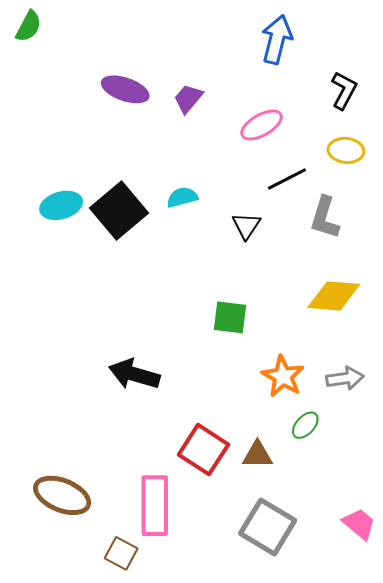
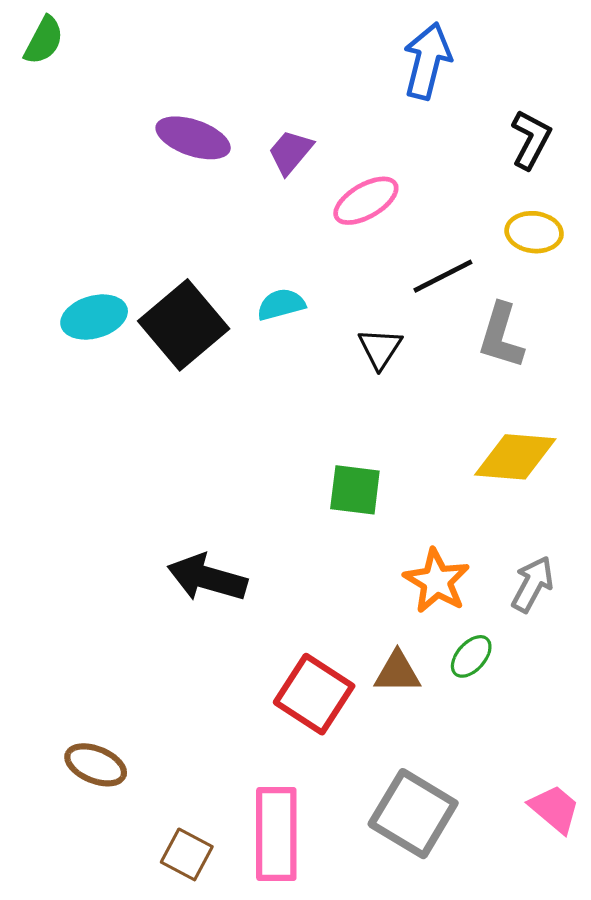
pink ellipse: (262, 125) -> (366, 201), moved
gray arrow: (345, 378) -> (532, 584), turned -54
brown triangle: (257, 455) -> (397, 672), moved
brown ellipse: (62, 495) -> (96, 765), size x0.7
pink rectangle: (155, 506) -> (276, 834), moved

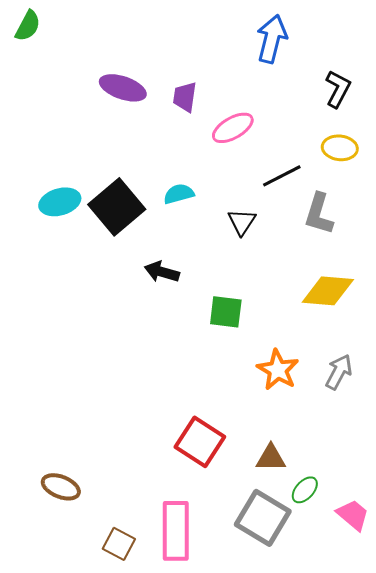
purple trapezoid: (290, 152) -> (185, 97), turned -32
black arrow: (207, 578) -> (162, 272), moved, size x0.7
green ellipse: (471, 656) -> (305, 490), moved
brown triangle: (397, 672) -> (271, 458), moved

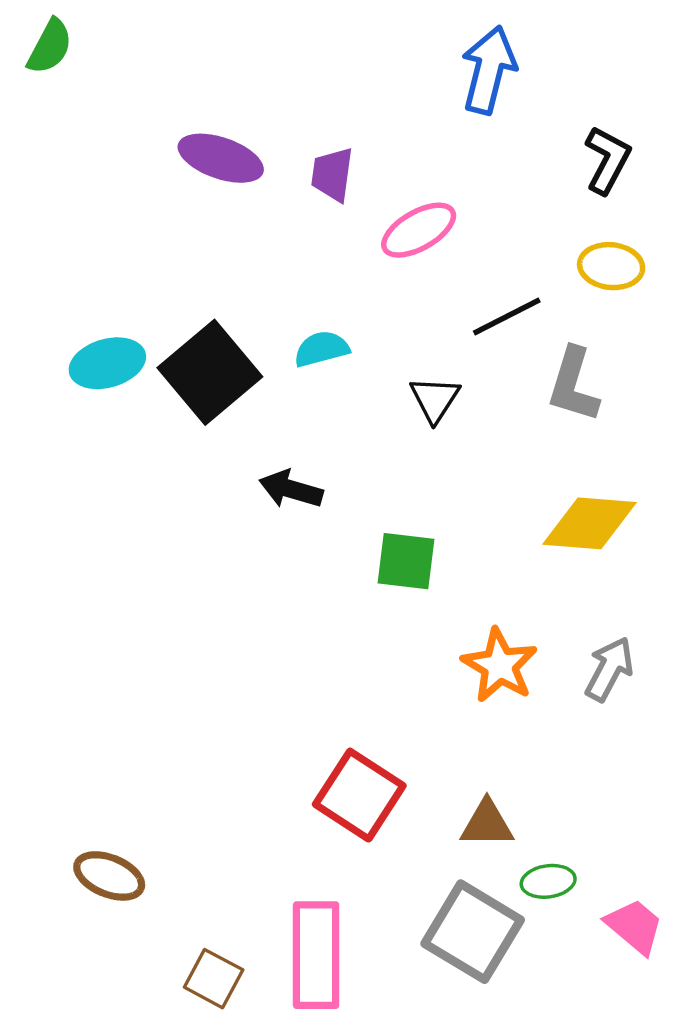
green ellipse: (305, 490) -> (548, 881), turned 40

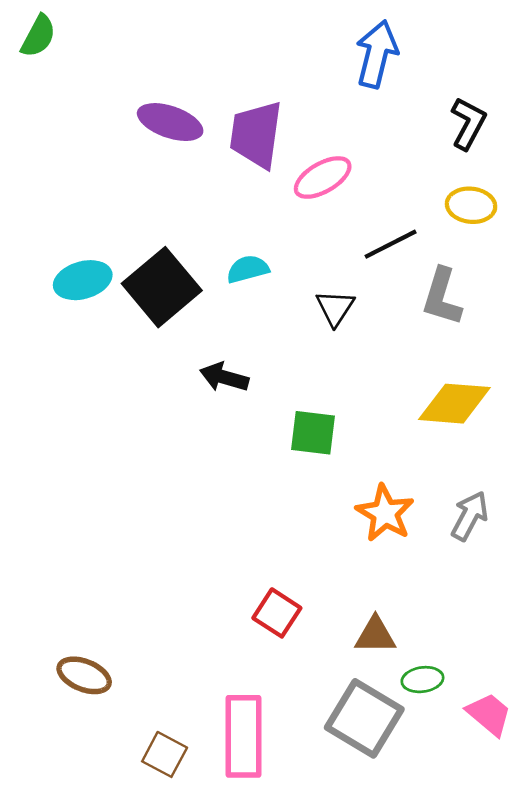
purple trapezoid: (332, 174) -> (256, 135), size x1.6
red square: (359, 795) -> (277, 613), size x0.7

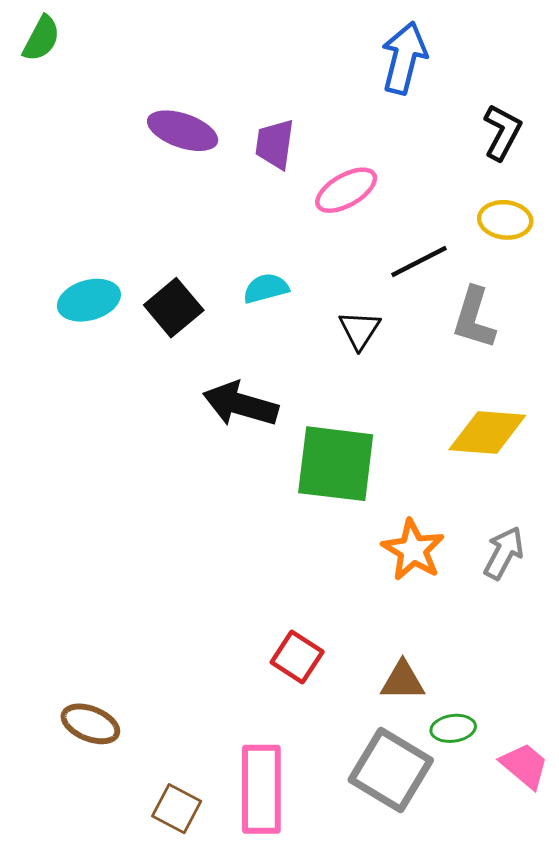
purple trapezoid: (256, 135) -> (275, 144), size x0.7
black square: (162, 287) -> (174, 308), size x0.7
black arrow: (224, 377) -> (241, 404), size x1.4
green square: (313, 433) -> (336, 464), size x1.6

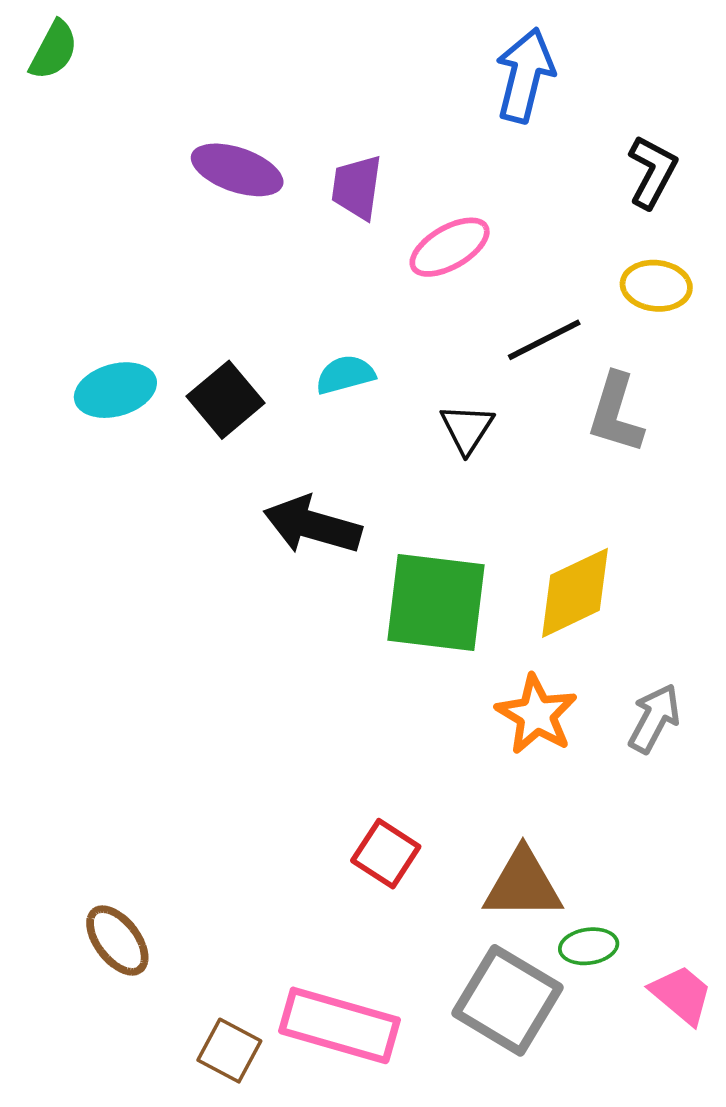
yellow diamond: (487, 432) -> (575, 593), moved, turned -30
brown triangle: (403, 681) -> (523, 884), size x1.4
brown ellipse: (90, 724) -> (117, 940), turned 30
pink rectangle: (261, 789) -> (339, 1025), turned -74

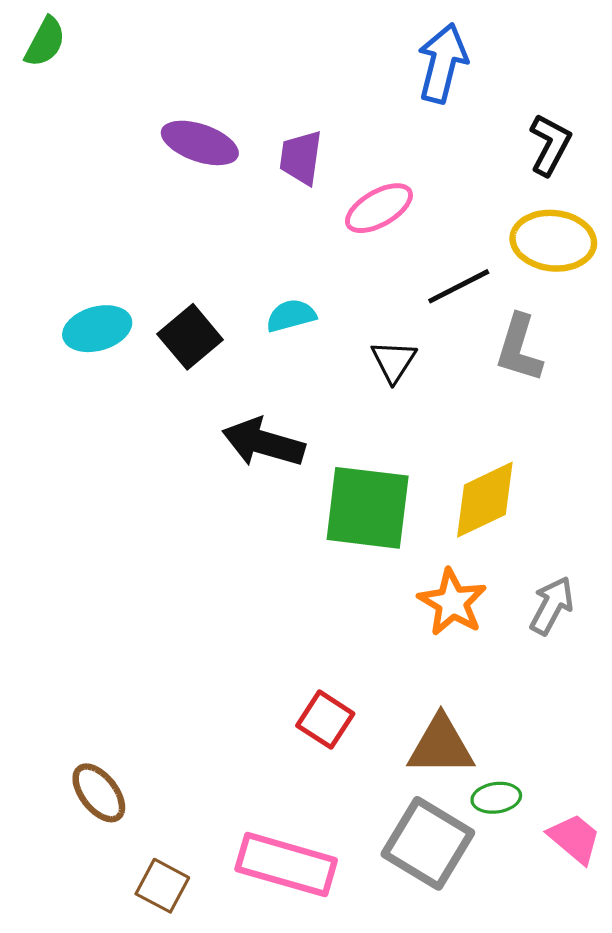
yellow ellipse: (656, 286) -> (553, 241), size x1.4
brown square: (229, 1051) -> (162, 886), moved

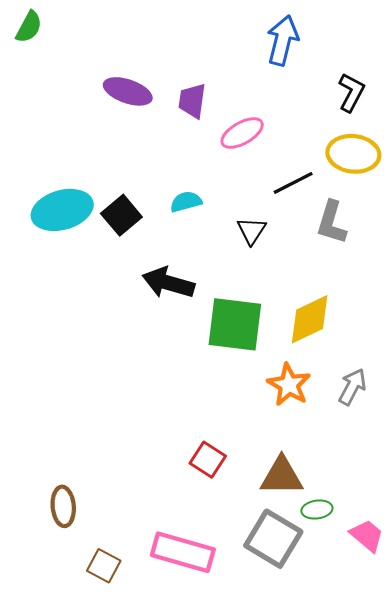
cyan ellipse: (97, 329) -> (62, 210), size x1.4
brown ellipse: (99, 793) -> (63, 506), turned 33

